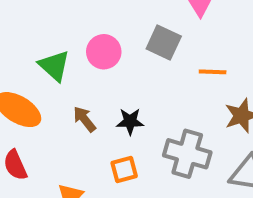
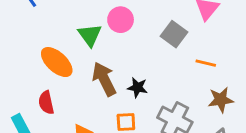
pink circle: (104, 52) -> (121, 20), moved
brown arrow: (84, 119) -> (104, 79), size x1.6

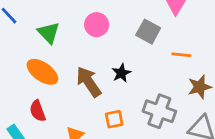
green triangle: (90, 35) -> (49, 33), moved
black star: (137, 87) -> (121, 73), moved, turned -30

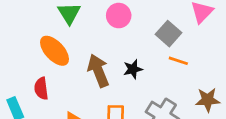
orange line: (181, 55) -> (178, 61), moved

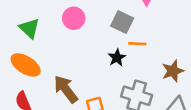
black star: (133, 69) -> (117, 58), moved
brown arrow: (98, 71) -> (66, 89), moved

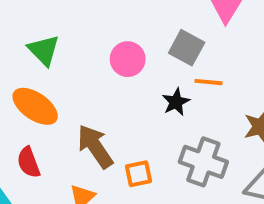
pink circle: (74, 18) -> (128, 59), moved

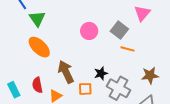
green triangle: (44, 50) -> (37, 19), moved
black star: (176, 102) -> (101, 73), moved
red semicircle: (29, 162) -> (37, 85), moved

